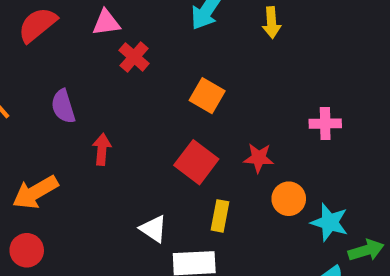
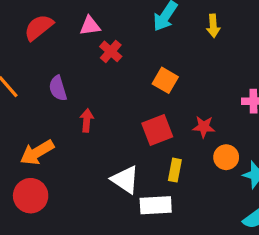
red square: (196, 162) -> (157, 130), turned 32
white triangle: (153, 229) -> (125, 180), size x1.4
red circle: (27, 250) -> (31, 196), size x1.4

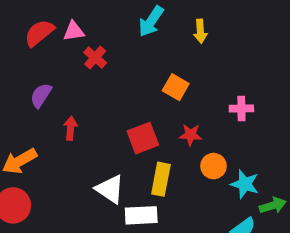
red semicircle: (39, 27) -> (39, 33), moved
orange square: (165, 80) -> (176, 87), moved
purple semicircle: (58, 88) -> (41, 95), turned 50
yellow rectangle: (175, 170) -> (161, 179), size x1.4

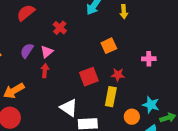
pink triangle: (74, 31) -> (47, 52), moved, turned -32
orange square: (176, 87) -> (109, 46), turned 35
orange circle: (213, 166) -> (132, 117), moved
yellow rectangle: (161, 179) -> (111, 97), moved

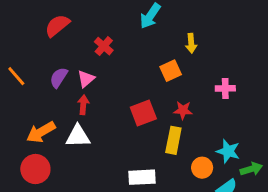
yellow arrow: (124, 12) -> (191, 43), moved
white triangle: (69, 108) -> (78, 136), moved, turned -36

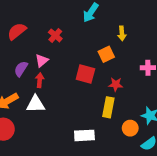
red semicircle: (57, 26) -> (17, 31), moved
purple semicircle: (59, 77) -> (21, 69), moved
red square: (143, 113) -> (85, 74), moved, turned 36

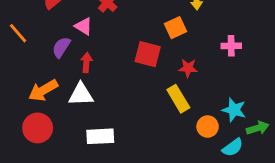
pink triangle: (42, 60) -> (84, 26), moved, turned -48
yellow rectangle: (108, 107) -> (178, 99), turned -42
white rectangle: (84, 135) -> (100, 136), moved

